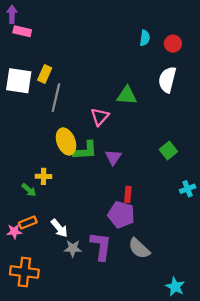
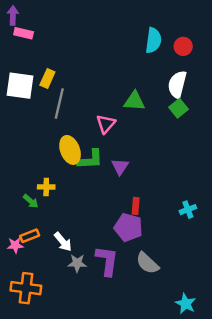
cyan semicircle: (145, 38) -> (153, 40), size x1.5
green square: (168, 150) -> (178, 108), moved
cyan cross: (188, 189) -> (188, 210), moved

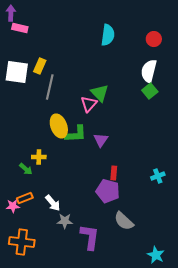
cyan semicircle: (153, 40) -> (108, 35), moved
green triangle: (134, 101) -> (100, 93), moved, turned 42
purple L-shape: (107, 261) -> (90, 237), moved

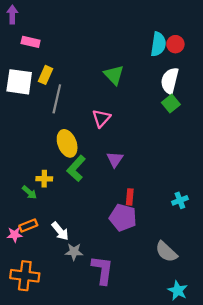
pink rectangle: (20, 28) -> (31, 42), moved
cyan semicircle: (108, 35) -> (158, 44), moved
green triangle: (100, 93) -> (114, 75), moved
green L-shape: (76, 134) -> (76, 168), moved, turned 135
gray semicircle: (124, 221) -> (166, 252), moved

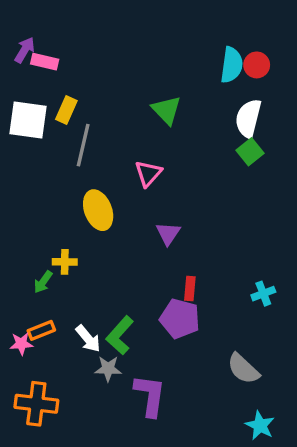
purple arrow: (12, 14) -> (25, 50), moved, turned 30
green L-shape: (76, 168) -> (120, 335), moved
green arrow: (29, 192) -> (43, 282), turned 84

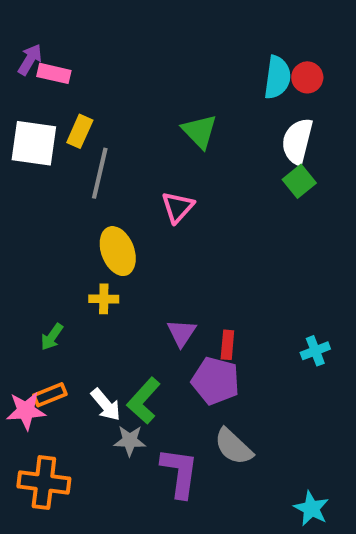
purple triangle: (168, 234) -> (182, 333), moved
yellow cross: (65, 262) -> (104, 299), moved
pink star: (21, 344) -> (26, 411), size x1.4
gray semicircle: (243, 369) -> (233, 447), moved

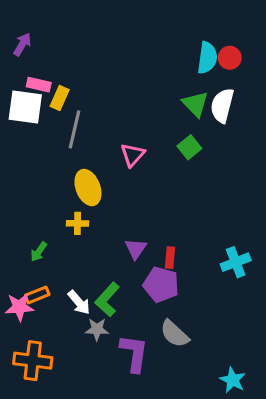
pink rectangle: (54, 73) -> (39, 85), moved
green triangle: (200, 131) -> (195, 104), moved
green square: (299, 181) -> (189, 147), moved
cyan cross: (315, 351) -> (236, 262), size x1.4

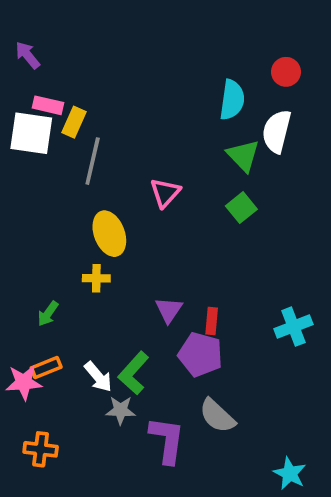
purple arrow: (22, 44) -> (28, 55), turned -70
cyan semicircle: (207, 58) -> (232, 100), moved
green triangle: (195, 104) -> (243, 156), moved
green square: (189, 147) -> (241, 208), moved
orange cross: (33, 361) -> (41, 449), size x0.7

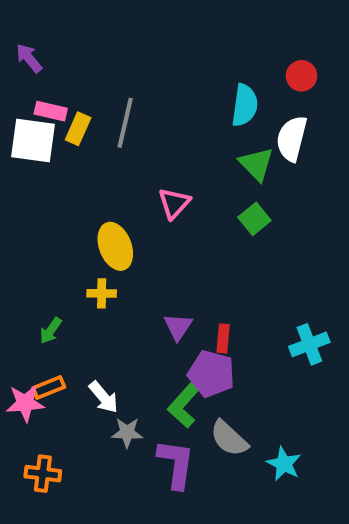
gray line: (93, 161) -> (125, 123), moved
green L-shape: (134, 373) -> (184, 405), moved
cyan star: (290, 473) -> (284, 464), moved

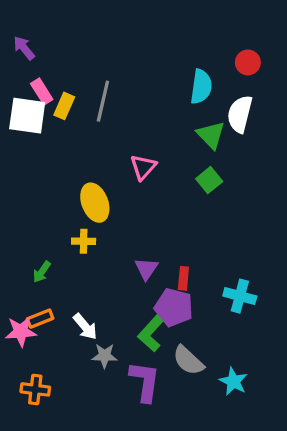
pink rectangle: (51, 111) -> (42, 91), turned 45
cyan cross: (309, 344) -> (240, 296), moved, turned 36

